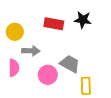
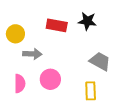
gray trapezoid: (70, 64) -> (100, 61), moved
pink semicircle: (14, 68) -> (20, 84), moved

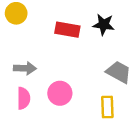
yellow circle: (15, 34) -> (16, 13), moved
gray arrow: (32, 54) -> (25, 68), moved

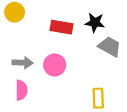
gray trapezoid: (119, 72) -> (110, 47), moved
pink circle: (60, 93) -> (55, 65), moved

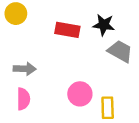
pink circle: (55, 65) -> (80, 94), moved

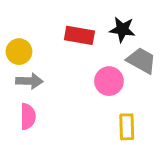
yellow circle: (16, 14) -> (19, 52), moved
pink circle: (80, 94) -> (109, 81), moved

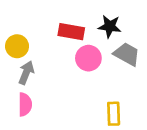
gray arrow: (29, 81) -> (26, 73), turned -70
pink circle: (109, 81) -> (88, 58), moved

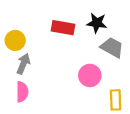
pink circle: (88, 58) -> (90, 75), moved
yellow rectangle: (114, 114) -> (116, 100), moved

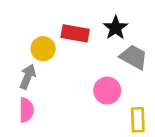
black star: (97, 23) -> (116, 28), turned 30
yellow circle: (15, 40) -> (43, 49), moved

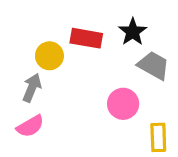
pink semicircle: (26, 110) -> (30, 126), turned 60

